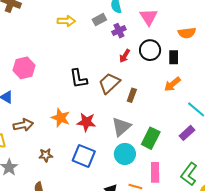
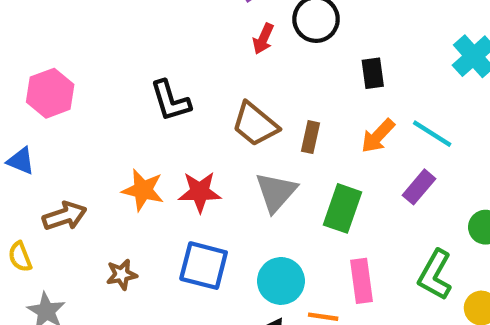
black rectangle: (174, 57) -> (373, 73), moved
brown trapezoid: (109, 83) -> (255, 124), moved, turned -90
orange arrow: (172, 84) -> (378, 136), moved
brown rectangle: (132, 95) -> (311, 137), moved
cyan circle: (125, 154) -> (281, 281), moved

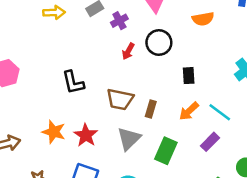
brown trapezoid: (255, 124) -> (120, 99), turned -32
red star: (200, 192) -> (86, 135), turned 30

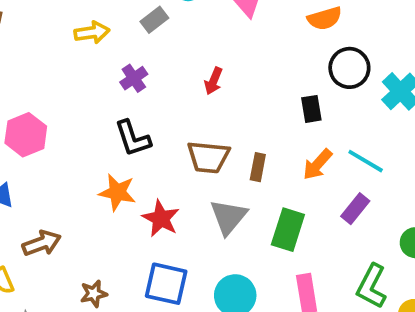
purple cross: (119, 21) -> (134, 78), moved
black circle: (159, 43) -> (349, 68), moved
orange star: (54, 132) -> (117, 192), moved

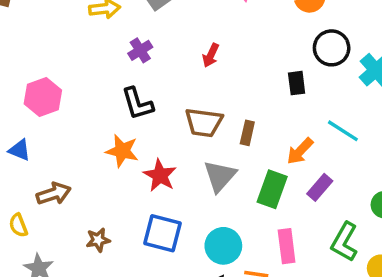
orange arrow: (318, 164) -> (300, 151), moved
purple rectangle: (355, 209) -> (320, 187), moved

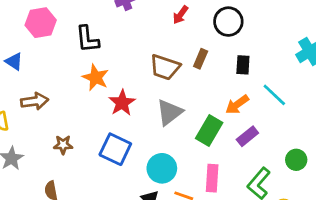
black circle: (332, 48) -> (228, 22), moved
black rectangle: (297, 83) -> (243, 65), moved
black L-shape: (137, 104) -> (87, 39), moved
brown rectangle: (247, 133) -> (201, 59), moved

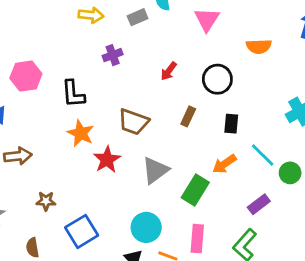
brown trapezoid: (165, 67) -> (133, 122), moved
purple rectangle: (247, 136) -> (259, 204), moved
blue square: (115, 149) -> (82, 231), moved, turned 32
green circle: (296, 160) -> (290, 173), moved

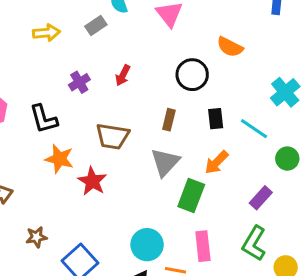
orange semicircle: (259, 46) -> (230, 47), moved, turned 40
purple cross: (113, 55) -> (79, 82), moved
red arrow: (169, 71) -> (123, 75), moved
cyan line: (263, 155) -> (254, 129), moved
gray triangle: (155, 170) -> (165, 162), moved

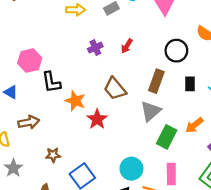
black L-shape: (44, 119) -> (51, 82), moved
brown rectangle: (169, 120) -> (156, 81), size x1.5
brown trapezoid: (112, 136) -> (115, 89), turned 35
orange arrow: (217, 162) -> (194, 125), moved

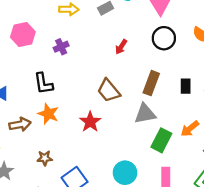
purple cross: (95, 48) -> (61, 47), moved
black circle: (176, 51) -> (164, 38), moved
pink hexagon: (30, 61) -> (23, 35), moved
orange star: (75, 101) -> (48, 114), moved
gray triangle: (151, 111) -> (145, 114), turned 30

